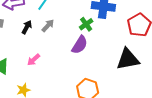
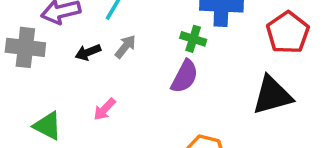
green cross: (86, 24) -> (193, 39), turned -32
black arrow: (27, 27) -> (88, 52), turned -136

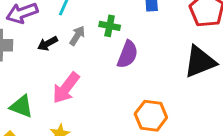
green cross: (193, 39) -> (110, 26), moved
pink arrow: (105, 109) -> (66, 88), size x1.6

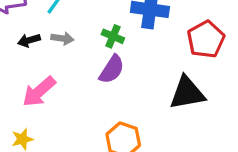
green cross: (110, 26) -> (113, 36), moved
gray arrow: (77, 36) -> (62, 38), turned 54

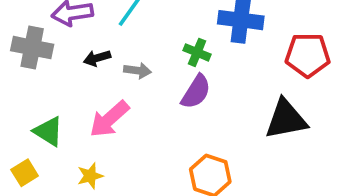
gray arrow: (62, 38) -> (137, 70), moved
red pentagon: (206, 39) -> (308, 55), turned 30

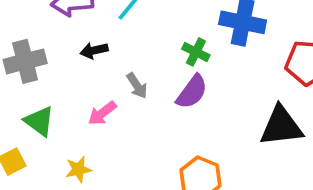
gray cross: (32, 48) -> (25, 61), moved, turned -30
gray arrow: (137, 70) -> (137, 86), moved, turned 45
pink arrow: (109, 119) -> (102, 113), size x0.7

